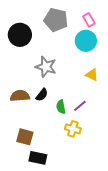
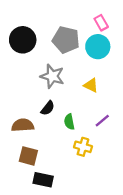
gray pentagon: (56, 20) -> (66, 40), moved
yellow triangle: (92, 75) -> (91, 85), moved
brown semicircle: (20, 96) -> (23, 125), moved
purple line: (80, 106) -> (102, 121), moved

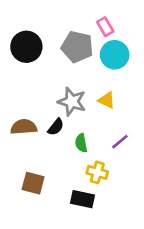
pink rectangle: (101, 23) -> (105, 27), moved
gray star: (52, 76) -> (72, 102), moved
brown semicircle: (23, 125) -> (24, 127), moved
black rectangle: (43, 180) -> (83, 199), moved

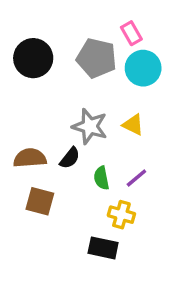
purple line: (120, 142) -> (136, 178), moved
brown square: (33, 183) -> (40, 201), moved

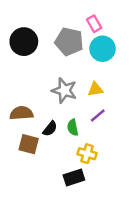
yellow triangle: (133, 125) -> (95, 89), turned -35
black semicircle: (70, 158) -> (50, 129), moved
purple line: (136, 178) -> (98, 115), moved
black rectangle: (103, 248) -> (74, 178), turned -30

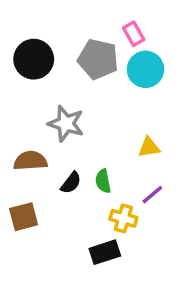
yellow triangle: (95, 89) -> (149, 147), moved
gray star: (64, 90) -> (66, 124), moved
purple line: (98, 115) -> (152, 195), moved
brown square: (29, 144) -> (24, 217), moved, turned -30

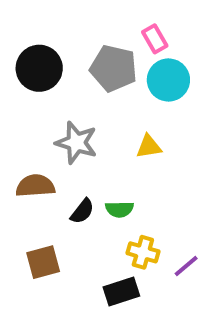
yellow triangle: (149, 147) -> (149, 147), moved
green semicircle: (103, 181) -> (119, 209), turned -80
purple line: (152, 195) -> (186, 266), moved
brown square: (24, 217) -> (43, 262), moved

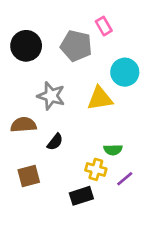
cyan circle: (168, 80) -> (125, 72), moved
yellow triangle: (149, 147) -> (100, 98), size x1.5
green semicircle: (119, 209) -> (113, 150), moved

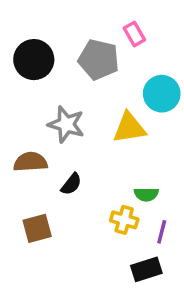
purple line: (125, 179) -> (162, 232), turned -36
black rectangle: (81, 196) -> (146, 269), moved

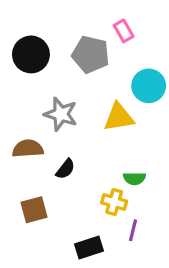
purple line: (162, 232) -> (133, 230), moved
black rectangle: (146, 269) -> (89, 247), moved

